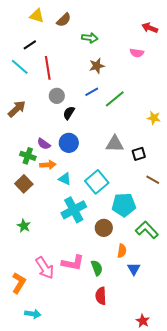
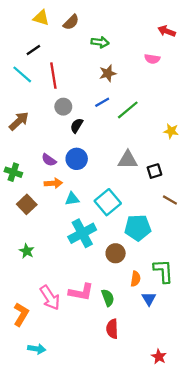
green cross: (28, 156) -> (13, 172), moved
cyan triangle: (65, 179) -> (72, 199), turned -32
green L-shape: (147, 230) -> (163, 271), moved, turned 40

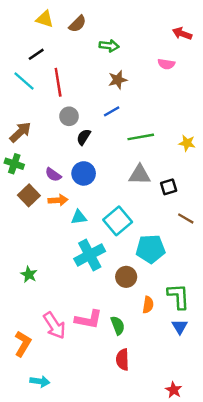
green line: (128, 110) -> (141, 137), moved, turned 30
green cross: (13, 172) -> (14, 164), moved
brown square: (27, 204) -> (29, 195), moved
blue triangle: (149, 299) -> (180, 327), moved

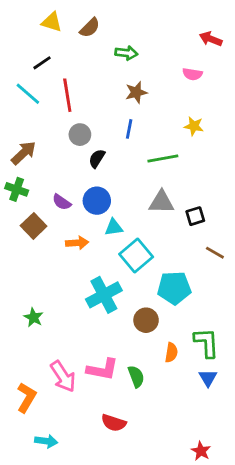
blue line: (112, 111) -> (129, 129), turned -49
yellow star: (187, 143) -> (194, 126), moved
orange arrow: (58, 200) -> (77, 243), moved
cyan triangle: (79, 217) -> (114, 227), moved
red semicircle: (123, 360) -> (114, 423), moved, turned -70

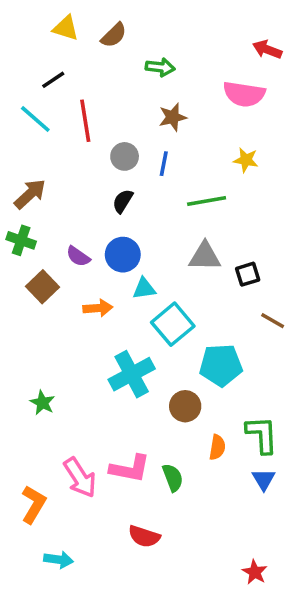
pink semicircle: (192, 74) -> (244, 94), size x1.6
gray circle: (80, 135) -> (125, 156), moved

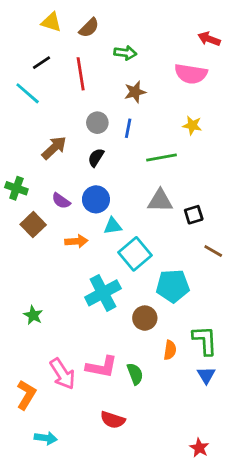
red line: (85, 121) -> (81, 74), moved
brown arrow: (30, 194) -> (54, 148), moved

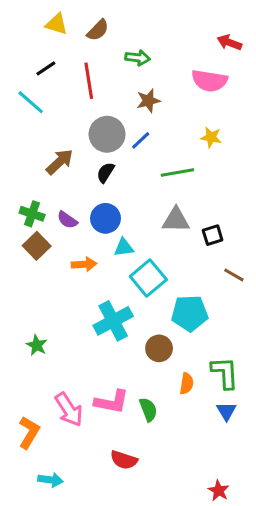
gray circle: (97, 123) -> (107, 134), size x1.5
blue line: (128, 128) -> (141, 140), turned 36
green cross: (16, 188) -> (32, 214), moved

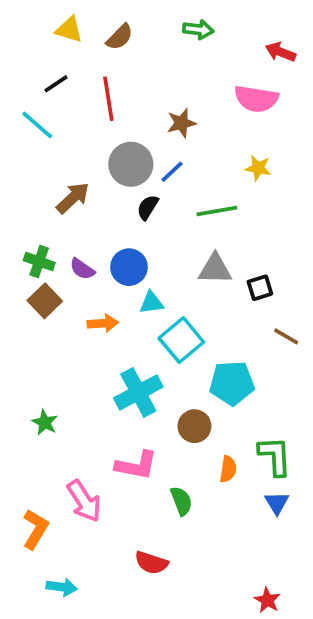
green arrow: (138, 58) -> (198, 30), moved
black semicircle: (105, 172) -> (148, 207), moved
pink L-shape: (112, 402) -> (136, 465), moved

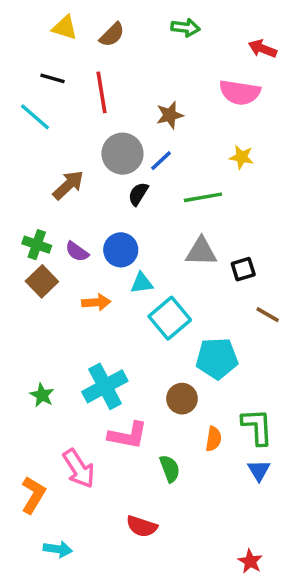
black line: (56, 84) -> (52, 78), turned 50
cyan cross: (138, 392) -> (105, 386), moved

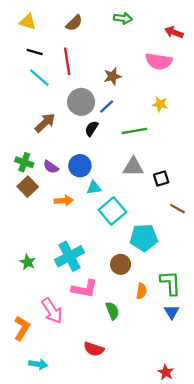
yellow triangle: (65, 28) -> (28, 22), moved
cyan line: (35, 117) -> (39, 78), moved

